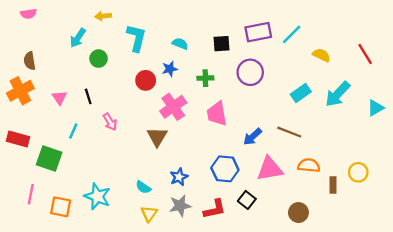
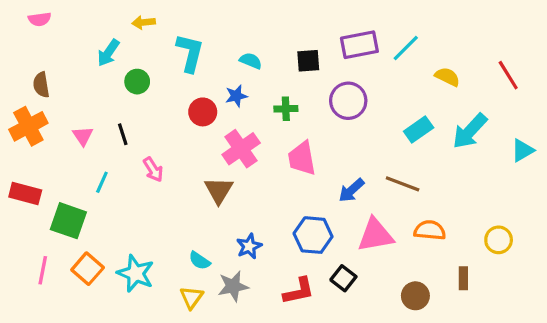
brown rectangle: (333, 185) -> (463, 278), moved
gray star: (180, 206) -> (233, 286), moved
orange square: (61, 207) -> (88, 269), moved, turned 30
yellow triangle: (149, 214) -> (192, 297), moved

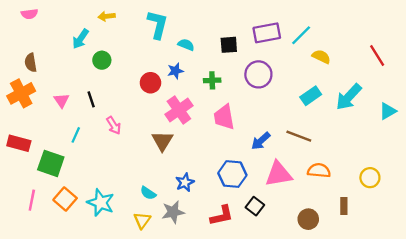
cyan L-shape: (190, 53) -> (158, 25), moved
yellow semicircle: (447, 77) -> (321, 57), moved

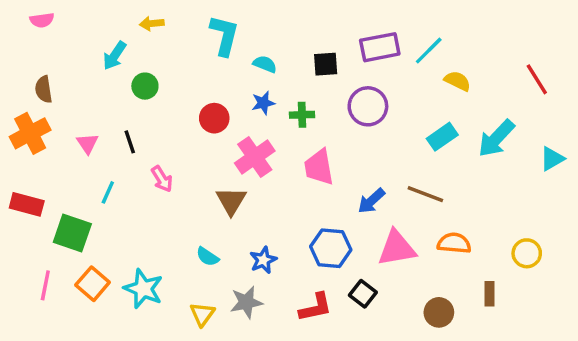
blue star: (175, 71) -> (263, 103), moved
cyan semicircle: (148, 193) -> (207, 257), moved

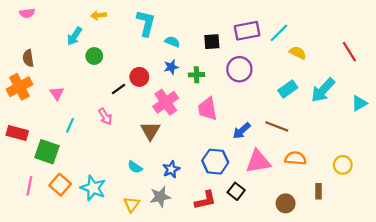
black line: (130, 142) -> (118, 89), moved, turned 72

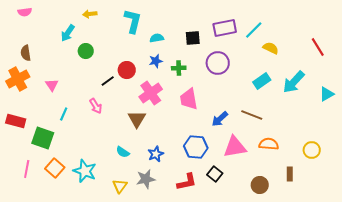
cyan semicircle: (172, 42) -> (157, 38), turned -32

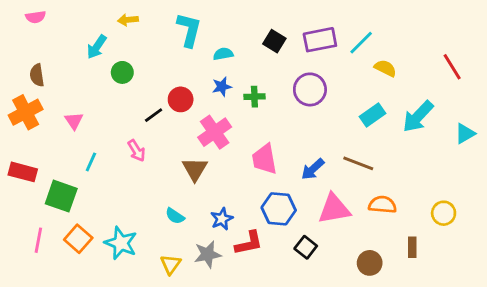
black square: (193, 38) -> (274, 41), moved, turned 35
pink trapezoid: (189, 99) -> (264, 159), moved
red L-shape: (187, 182) -> (249, 243), moved

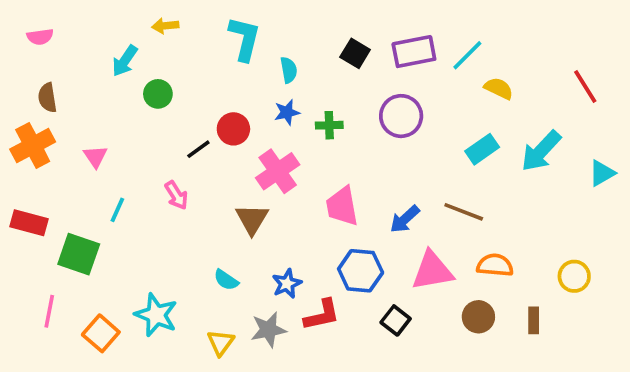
pink semicircle: (36, 17) -> (40, 37), moved
cyan semicircle: (223, 54) -> (289, 70), turned 90
orange square: (78, 239) -> (101, 333), moved
brown circle: (370, 263) -> (478, 317), moved

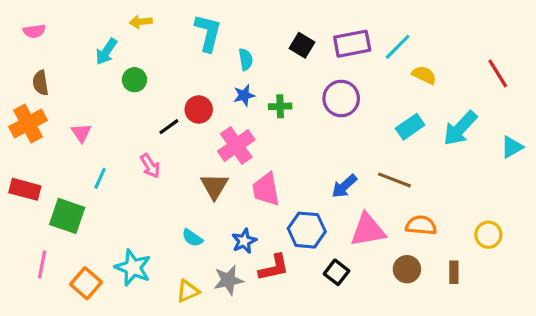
pink trapezoid: (342, 206) -> (266, 189), moved
yellow triangle: (221, 343) -> (188, 291), turned 30

